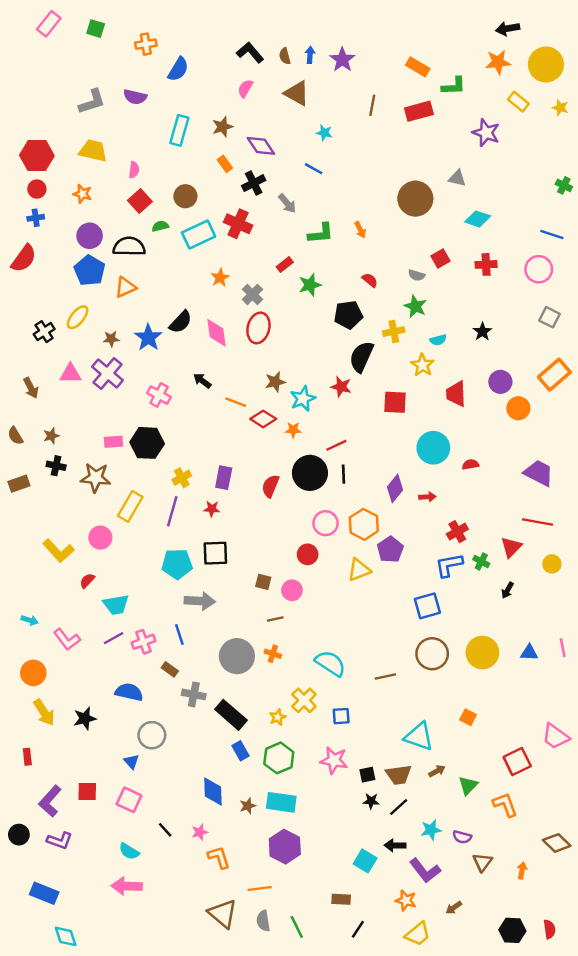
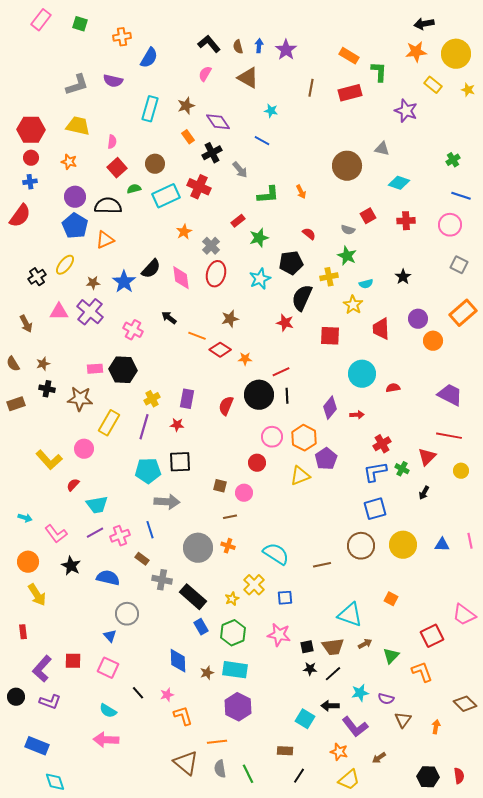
green L-shape: (454, 86) -> (379, 72), turned -85
green cross: (564, 185) -> (453, 160), moved, turned 32
cyan star: (303, 399) -> (260, 279), moved
blue square: (427, 606) -> (375, 509), moved
black star: (85, 718) -> (71, 566), moved, turned -30

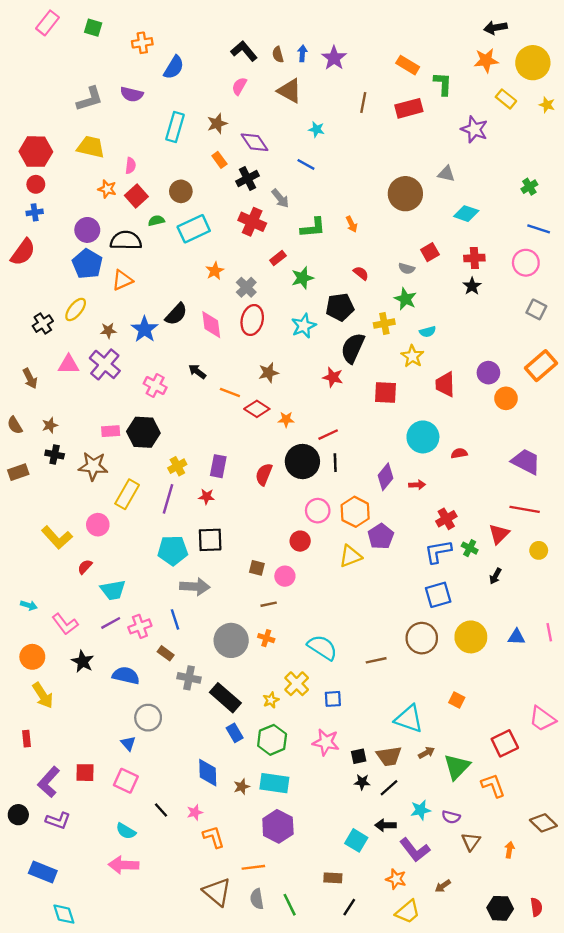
orange star: (69, 162) -> (107, 189), moved
red cross: (199, 187) -> (252, 222), moved
black star: (403, 277) -> (472, 286), moved
green triangle: (391, 656) -> (457, 767), size x1.4

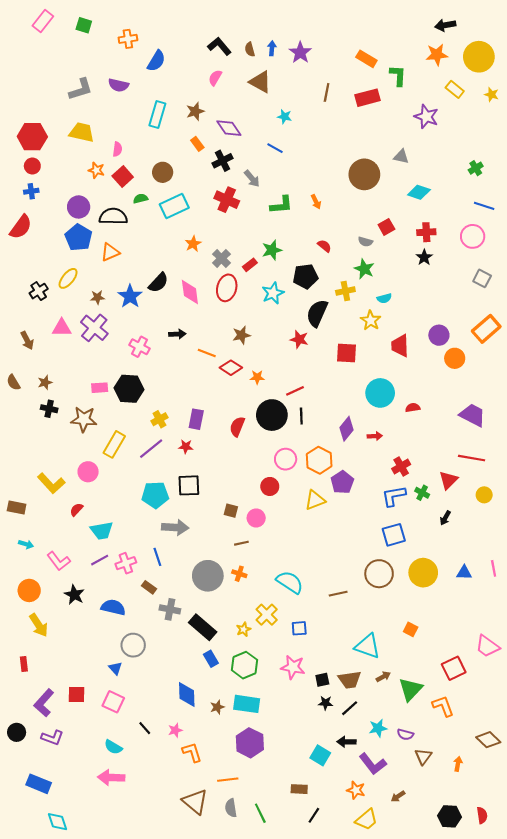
red rectangle: (278, 258) -> (250, 265), moved
black arrow: (197, 371) -> (177, 334), turned 140
brown rectangle: (18, 472) -> (17, 507), moved, turned 30
purple line: (168, 499) -> (151, 449), turned 35

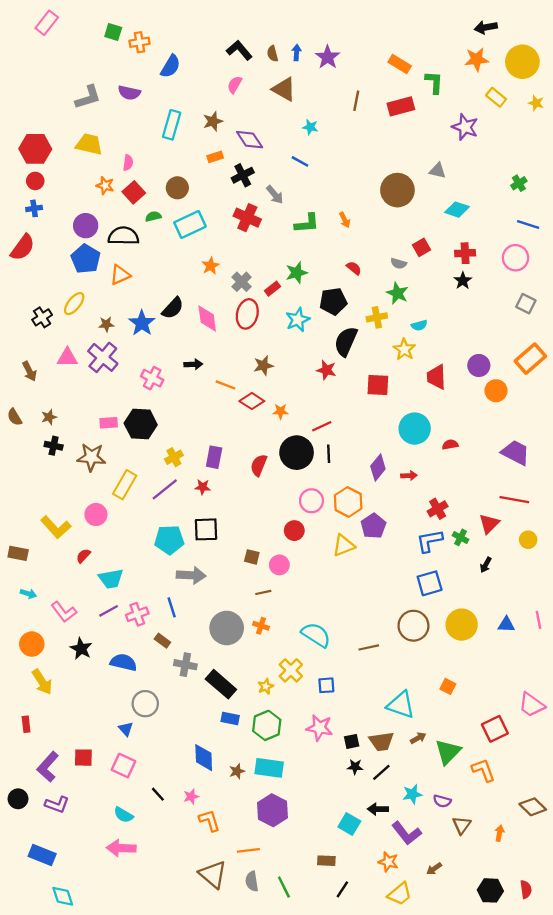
green square: (84, 25) -> (113, 32), moved
orange rectangle: (197, 144) -> (215, 157), turned -72
blue rectangle: (211, 659) -> (230, 719), turned -49

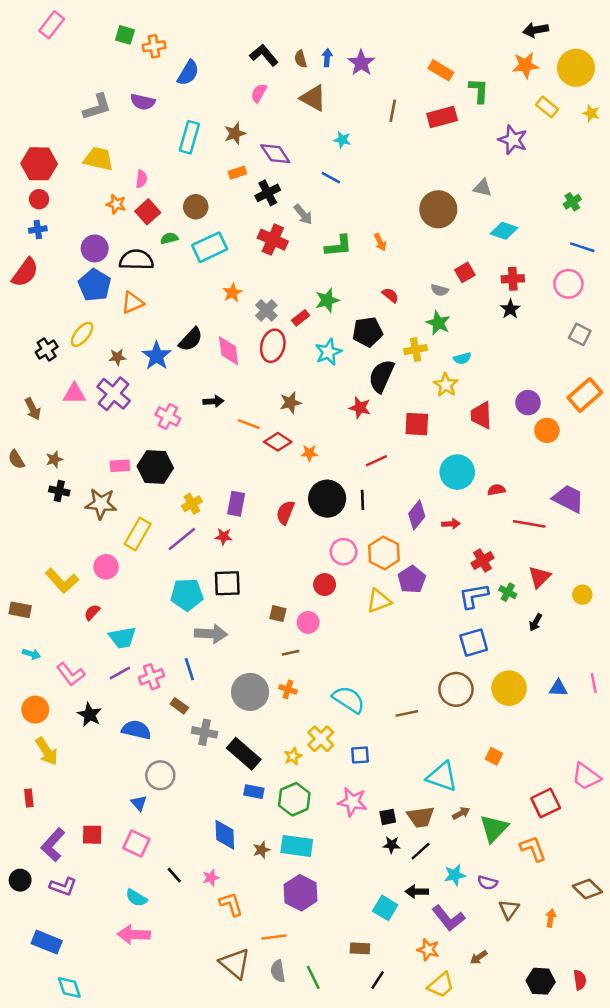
red line: (322, 426) -> (376, 461), moved
red line: (514, 500) -> (529, 524), moved

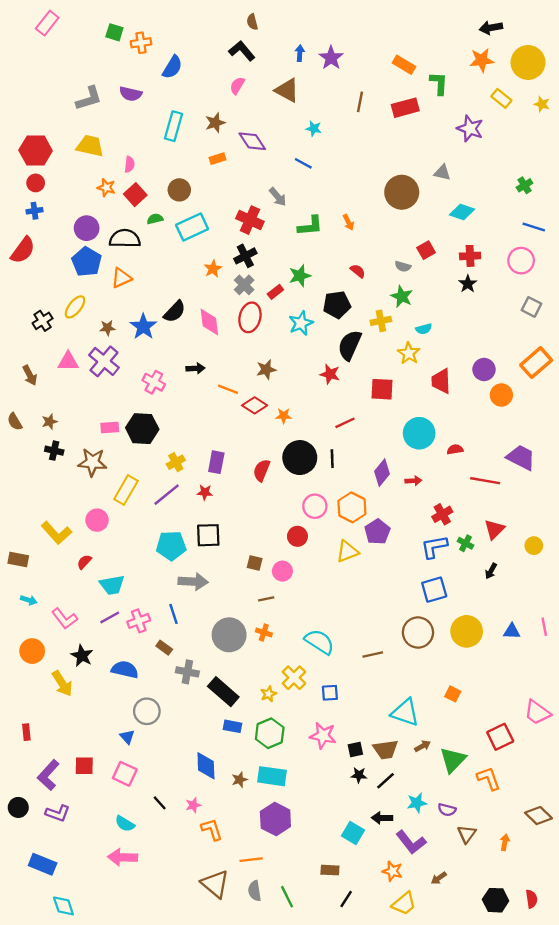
brown semicircle: (301, 59) -> (252, 22), moved
black cross: (268, 193) -> (245, 256), moved
yellow arrow: (47, 751) -> (62, 683), moved

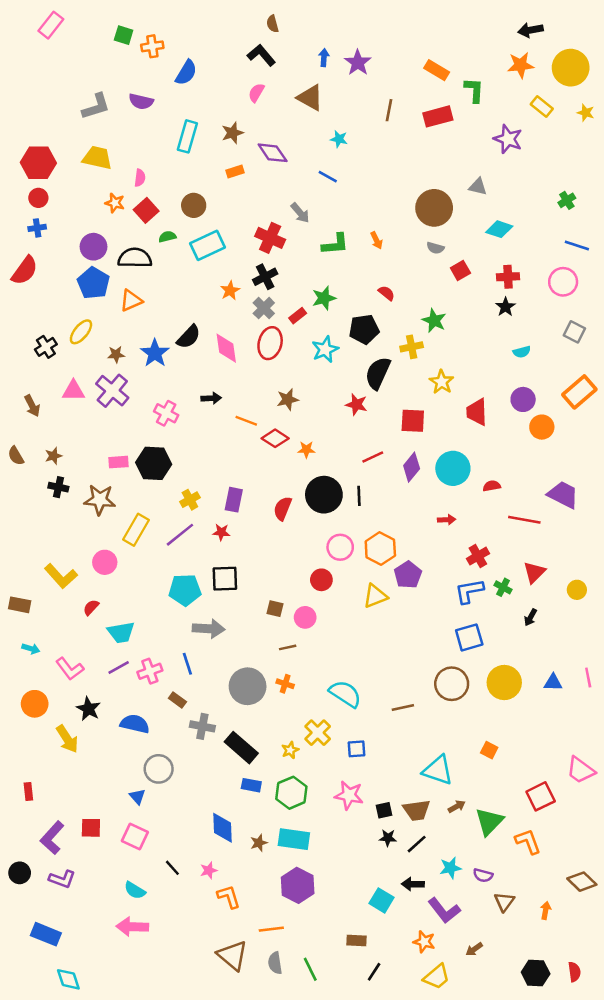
gray semicircle: (403, 266) -> (435, 248), moved
cyan semicircle: (424, 329) -> (522, 352), moved
purple diamond: (382, 473) -> (412, 467), moved

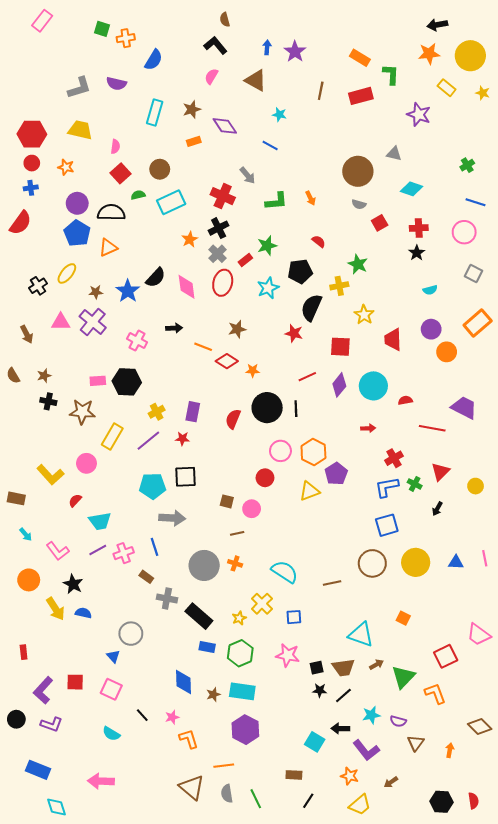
orange star: (115, 203) -> (66, 167), moved
cyan arrow: (31, 649) -> (26, 535), turned 32
blue semicircle: (135, 724) -> (83, 613), moved, size x0.7
pink arrow: (132, 927) -> (101, 781), moved

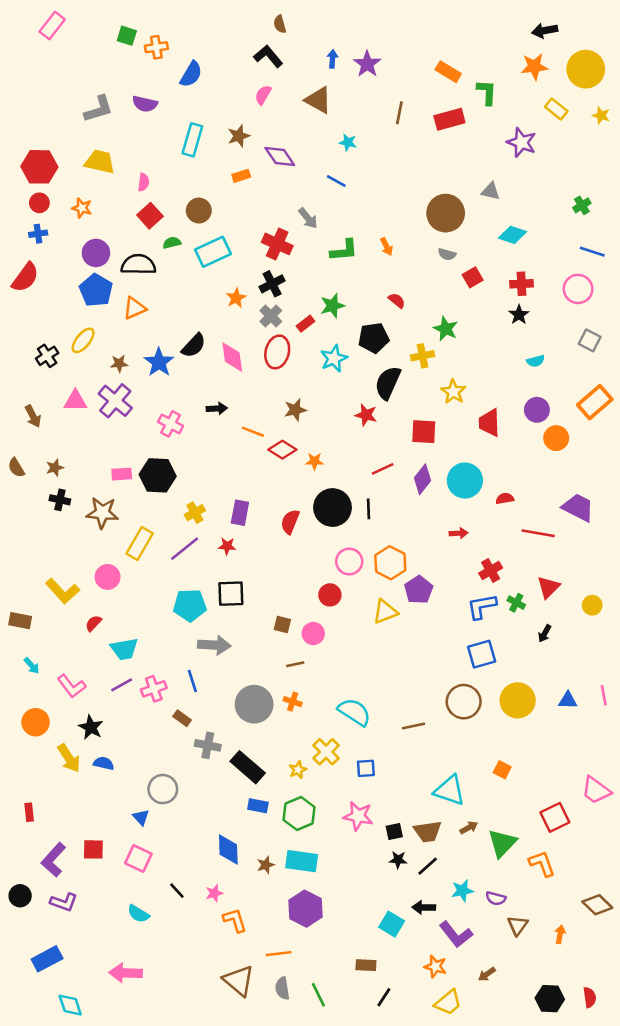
blue rectangle: (38, 770) -> (47, 959), turned -50

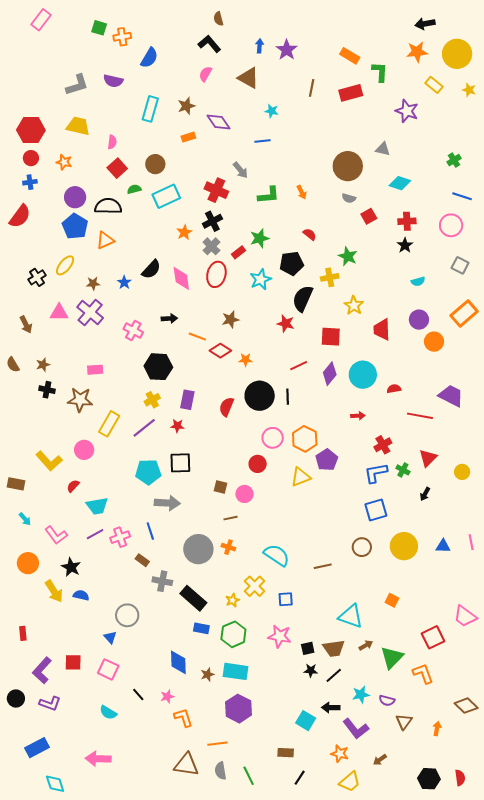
blue line: (336, 181) -> (263, 141), turned -35
blue star: (159, 362) -> (124, 282), size x0.6
black hexagon: (158, 475) -> (158, 367), moved
brown circle: (464, 702) -> (362, 547), size x0.7
brown triangle: (239, 981) -> (186, 765), turned -32

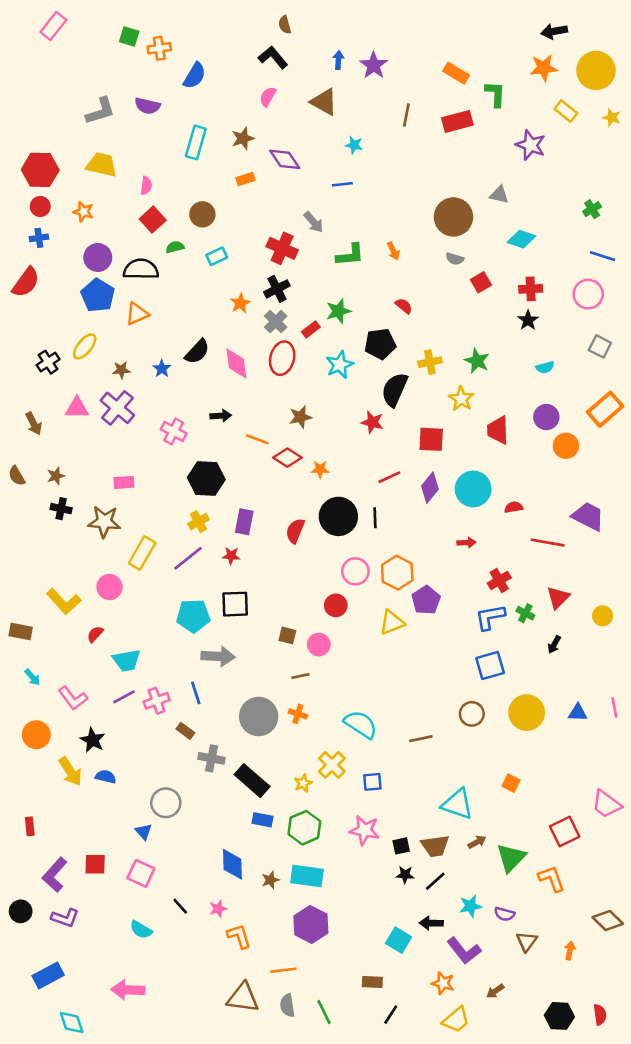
cyan rectangle: (166, 196) -> (217, 256), size x0.6
green star: (348, 256) -> (477, 361), moved

